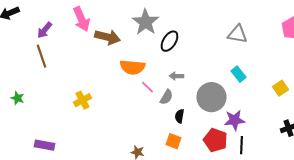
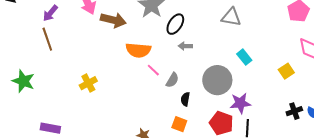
gray triangle: (237, 34) -> (231, 17), moved
gray arrow: (176, 76) -> (185, 46), moved
green star: (17, 98) -> (23, 81), size x1.6

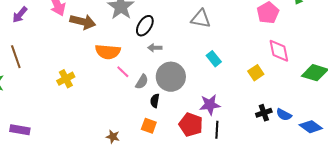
brown line: (47, 39) -> (16, 57), moved
gray circle: (217, 80) -> (171, 77), moved
yellow cross: (88, 83) -> (66, 79), moved

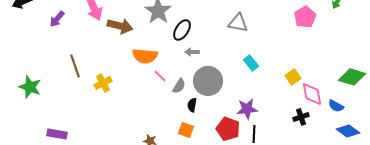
pink diamond: (279, 51) -> (312, 94), moved
brown line: (16, 57) -> (75, 66), moved
blue semicircle: (284, 115) -> (336, 106), moved

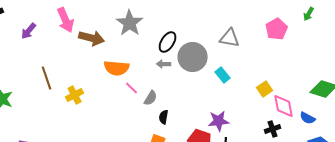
gray triangle: (238, 23) -> (230, 38), moved
black ellipse: (182, 30) -> (168, 42), moved
gray circle: (208, 81) -> (193, 57), moved

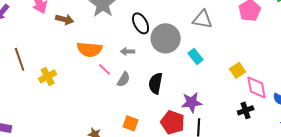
brown arrow: (92, 38) -> (65, 19), size x0.7
black ellipse: (168, 42) -> (141, 23), turned -60
gray arrow: (164, 64) -> (128, 51), moved
black semicircle: (164, 117) -> (156, 83), moved, size x1.5

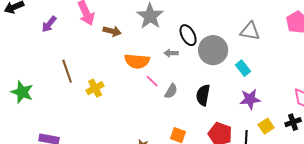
gray arrow: (128, 51) -> (171, 53), moved
yellow square: (238, 70) -> (266, 126), moved
purple star: (192, 102) -> (250, 99), moved

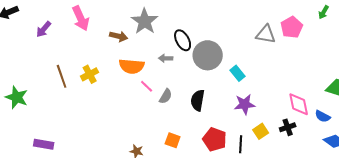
brown arrow: (112, 31) -> (119, 36), moved
gray triangle: (250, 31) -> (266, 34), moved
yellow cross: (95, 88) -> (90, 74), moved

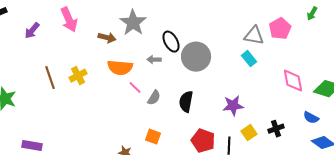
cyan rectangle: (238, 73) -> (249, 59), moved
pink diamond: (299, 104) -> (293, 81), moved
orange square: (173, 140) -> (153, 137), moved

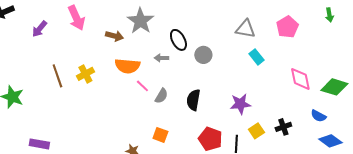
green arrow: (312, 14) -> (329, 15), moved, turned -40
gray triangle: (254, 36) -> (245, 29), moved
gray circle: (196, 57) -> (203, 55), size x0.6

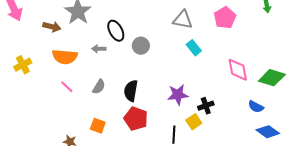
pink line: (142, 86) -> (67, 87), moved
black cross: (283, 127) -> (206, 106), moved
red pentagon: (210, 139) -> (136, 119), moved

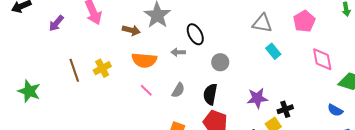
gray circle: (141, 46) -> (220, 62), moved
pink diamond: (238, 70) -> (322, 59), moved

